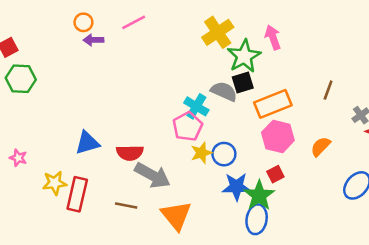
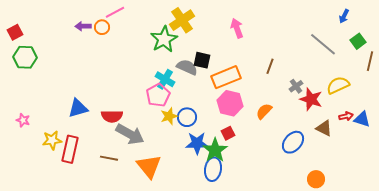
orange circle: (83, 22) -> (102, 27), moved
pink arrow: (273, 37) -> (237, 28), moved
green star: (244, 56) -> (164, 39), moved
black square: (243, 83) -> (202, 60), turned 30

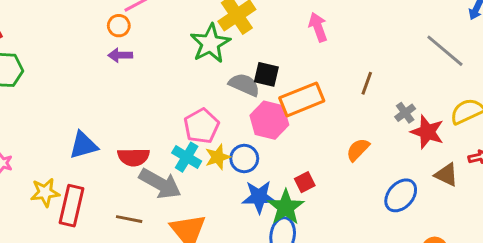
purple arrow: (83, 26) -> (120, 55), moved
cyan cross: (165, 79) -> (187, 157), moved
pink hexagon: (230, 103) -> (269, 120), moved

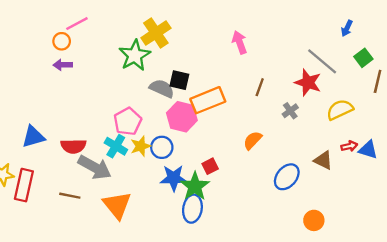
pink arrow: (318, 27) -> (240, 42), moved
red star: (427, 132) -> (308, 83), moved

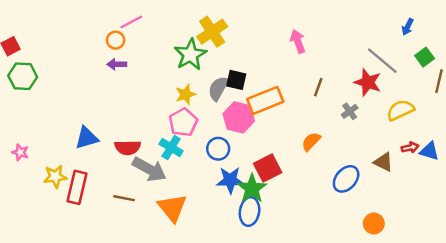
gray semicircle: (162, 88) -> (218, 88), turned -85
yellow star: (141, 146) -> (186, 94), moved
red square: (210, 166) -> (268, 168), size x1.6

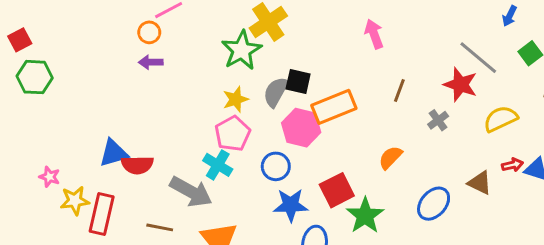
red semicircle: (128, 148) -> (137, 165), moved
pink star: (20, 152) -> (49, 177), moved
green star: (252, 189) -> (365, 216), moved

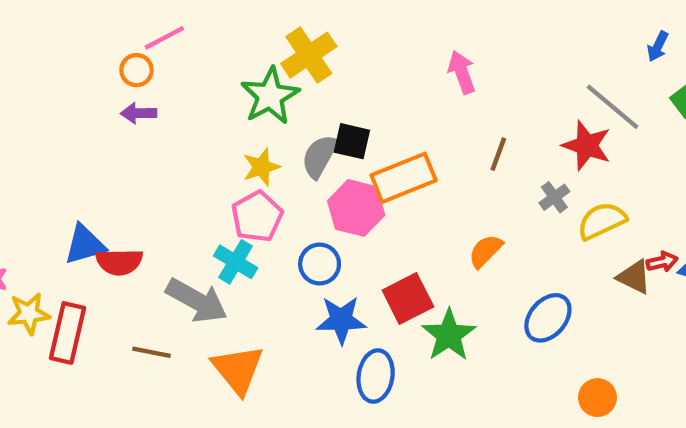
yellow semicircle: (501, 119) -> (602, 221), moved
brown triangle: (480, 183) -> (634, 277), moved

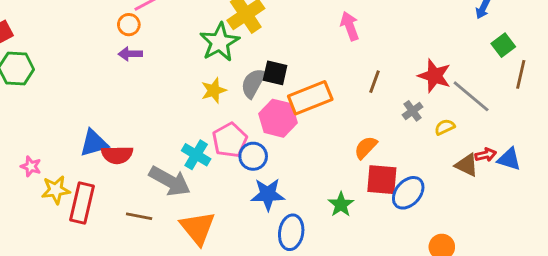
gray line: (613, 107) -> (471, 96), moved
pink pentagon: (257, 217) -> (230, 140), moved
yellow semicircle: (602, 221) -> (445, 127), size x0.6
red square: (408, 298) -> (382, 180), moved, turned 32
green star: (449, 335) -> (341, 205), size x0.7

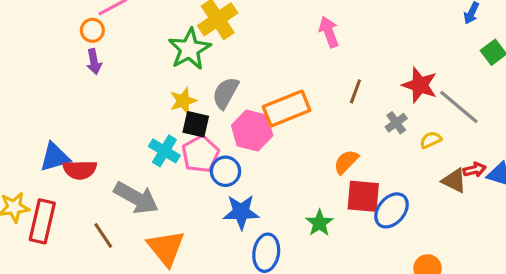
purple arrow: (130, 54) -> (94, 62), turned -100
black square: (275, 73) -> (196, 124), moved
cyan cross: (196, 155) -> (164, 151), moved
brown line: (139, 216) -> (103, 235), turned 45

